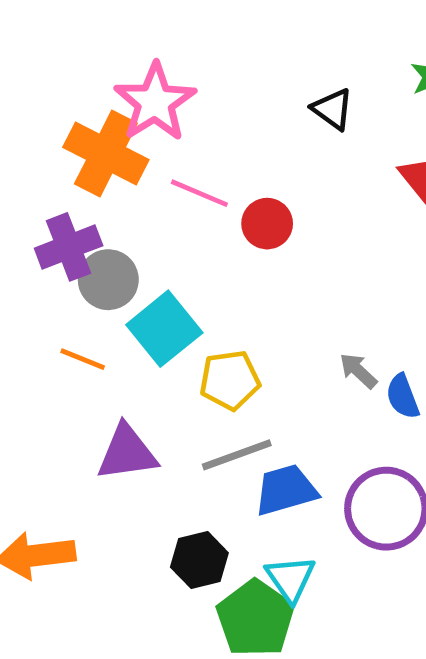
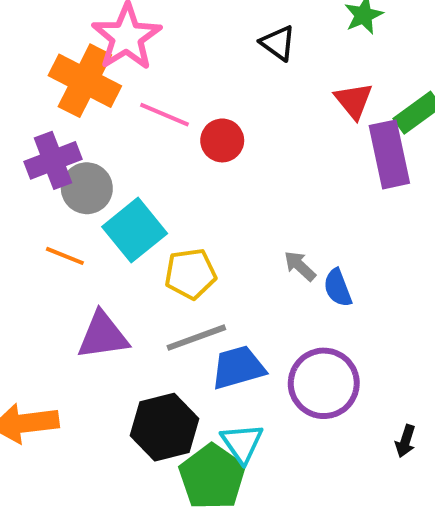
black hexagon: (199, 560) -> (164, 427), size x1.4

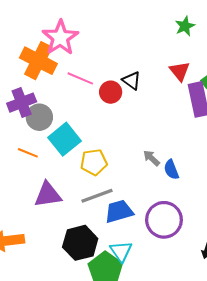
black triangle: (278, 43) -> (132, 81), moved

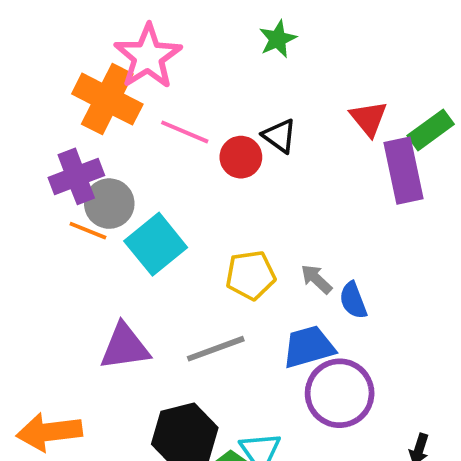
green star: (185, 26) -> (278, 39), moved
orange line: (28, 153) -> (88, 231), moved
yellow pentagon: (94, 162) -> (251, 275), moved
blue trapezoid: (119, 211) -> (309, 347), moved

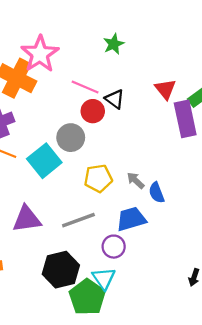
pink line: (185, 132) -> (85, 87), moved
gray circle: (109, 204) -> (71, 138), moved
purple circle: (340, 393) -> (114, 247), moved, size x0.6

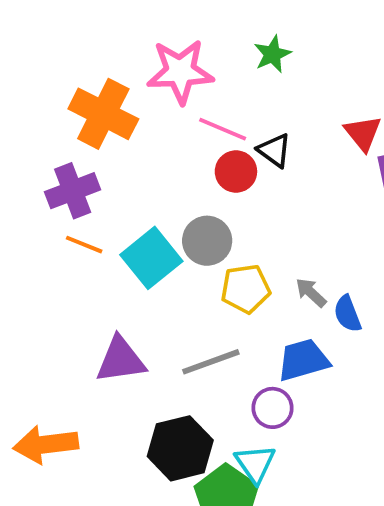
pink star: (40, 54) -> (180, 72), moved, turned 30
gray circle: (71, 138) -> (207, 241), moved

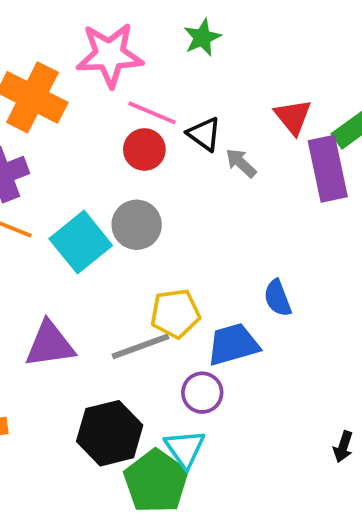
red circle: (236, 171) -> (144, 149), moved
yellow pentagon: (246, 289) -> (175, 314), moved
gray arrow: (311, 293) -> (241, 163), moved

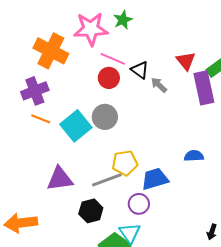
green star: (202, 38) -> (123, 20), moved
blue semicircle: (278, 298) -> (194, 156), moved, turned 108
black hexagon: (110, 433) -> (91, 211), moved, size x0.7

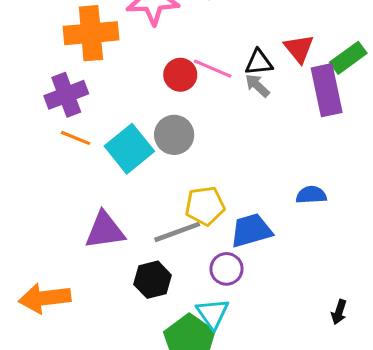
orange cross: (51, 51) -> (91, 33), turned -32
pink line: (113, 59) -> (213, 69), moved
black triangle: (140, 70) -> (259, 62), moved, turned -42

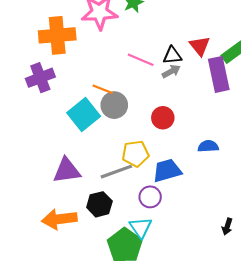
red circle: (180, 75) -> (163, 118), moved
gray arrow: (257, 86) -> (171, 71), turned 108
orange line: (76, 138) -> (103, 89), moved
orange arrow: (45, 298) -> (59, 219), moved

